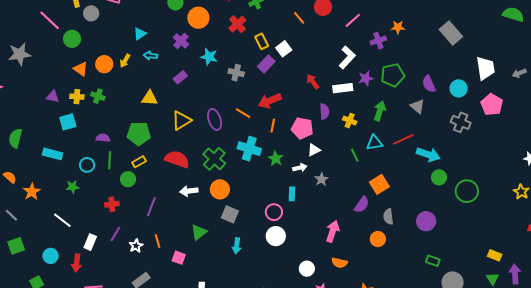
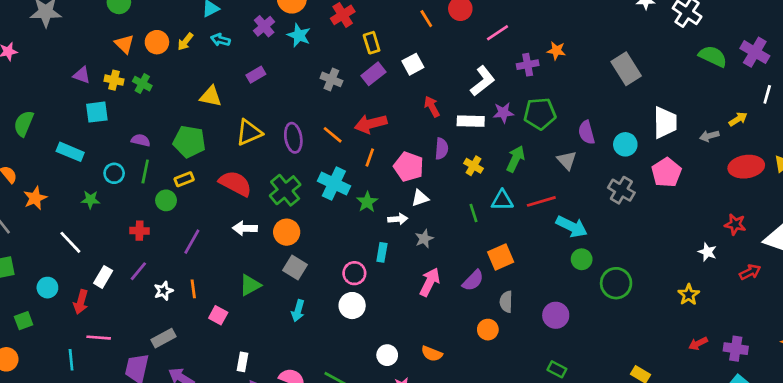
white square: (284, 49) -> (413, 64), moved
cyan star: (209, 57) -> (299, 35), moved
pink arrow: (333, 231) -> (430, 282), moved

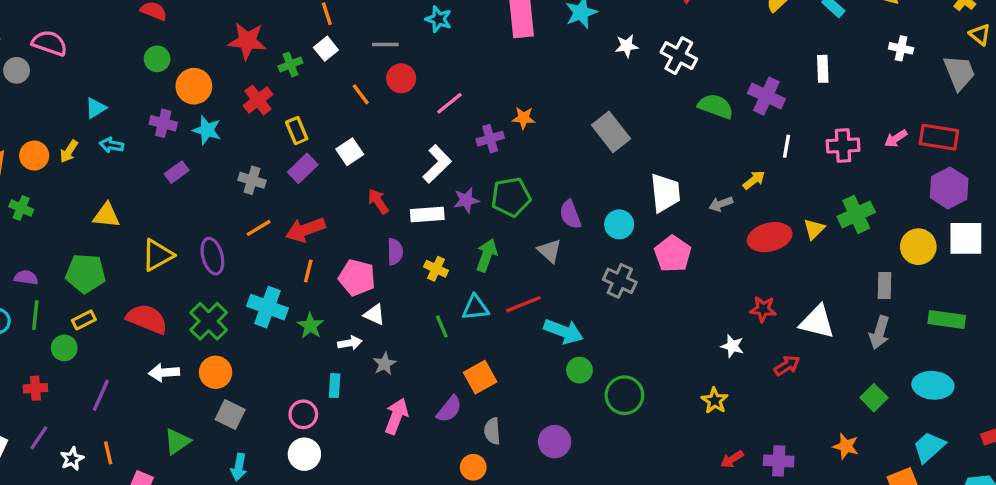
purple cross: (264, 26) -> (163, 123), turned -30
purple rectangle: (256, 75) -> (177, 172), moved
orange line: (333, 135) -> (259, 228), moved, turned -65
white triangle: (420, 198) -> (374, 315), turned 48

